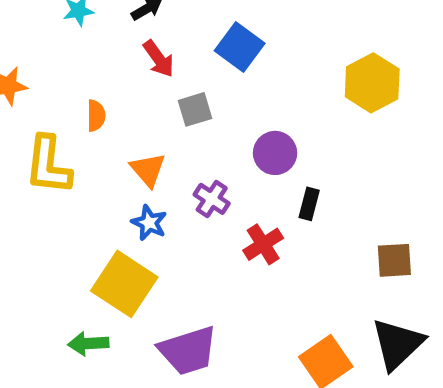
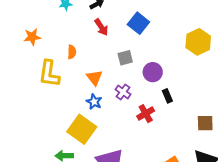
gray square: (195, 109) -> (125, 58), moved
black rectangle: (309, 204) -> (167, 96), turned -40

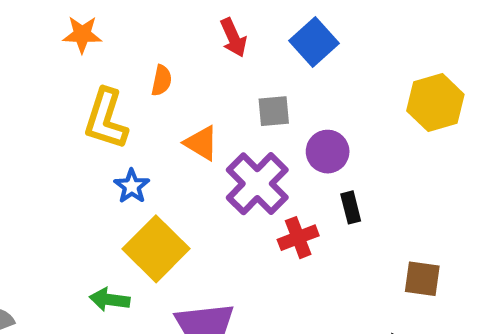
orange triangle: (95, 78) -> (201, 143), turned -30
purple cross: (123, 92) -> (257, 184), size x1.8
blue star: (94, 102) -> (132, 186), moved

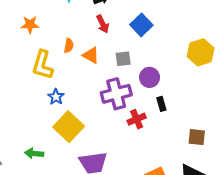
orange triangle: (201, 143) -> (91, 55), moved
purple cross: (257, 184) -> (116, 94), turned 32
green arrow: (110, 300) -> (34, 153), moved

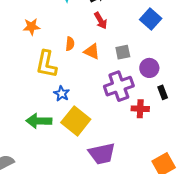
blue square: (141, 25) -> (151, 19), moved
red cross: (137, 119) -> (140, 109), turned 30
green arrow: (34, 153) -> (39, 121), moved, size x1.4

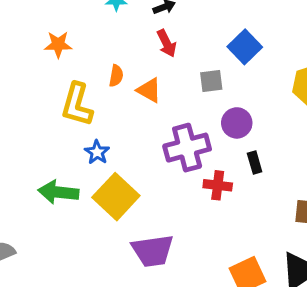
gray square: (123, 52) -> (211, 81), moved

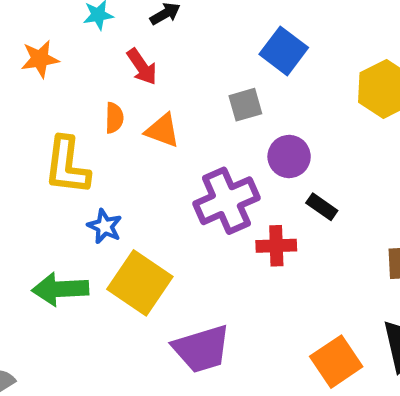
red arrow: (167, 43) -> (142, 67), moved
orange star: (58, 45) -> (40, 59), moved
black rectangle: (255, 163) -> (322, 207), turned -30

